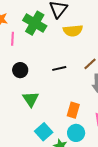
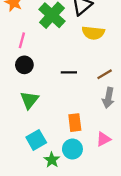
pink line: (12, 39) -> (22, 40), moved
orange rectangle: (73, 110) -> (75, 123), turned -35

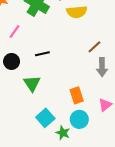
pink line: (22, 40) -> (15, 32), turned 32
black circle: (24, 65) -> (12, 61), moved
black line: (69, 72) -> (42, 54), moved

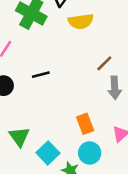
green triangle: (32, 83) -> (19, 137), moved

